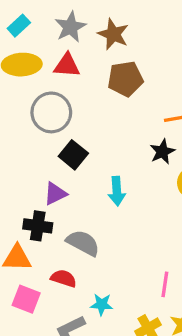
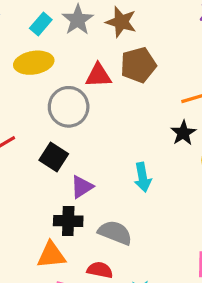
cyan rectangle: (19, 26) -> (41, 24), moved
red triangle: (67, 65) -> (98, 76), moved
black square: (73, 155) -> (54, 157), moved

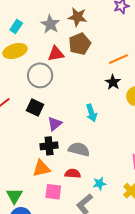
gray star: (78, 20) -> (50, 24), moved
brown star: (121, 22) -> (77, 17), moved

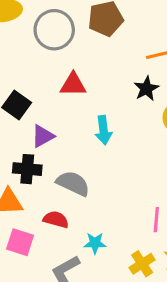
red triangle: (56, 54) -> (73, 85), moved
gray circle: (40, 75) -> (54, 30), moved

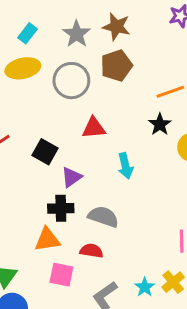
cyan star: (95, 243) -> (145, 287), moved, turned -30

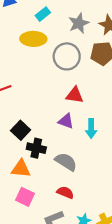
black square: (45, 152) -> (21, 130), moved
purple triangle: (71, 177) -> (66, 121), moved, turned 42
red semicircle: (91, 251) -> (65, 192), moved

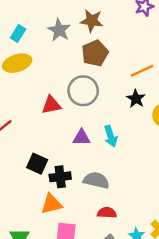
gray circle: (67, 56) -> (83, 91), moved
red triangle: (75, 95) -> (51, 105), moved

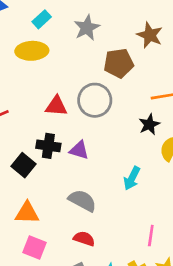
brown star: (92, 21) -> (150, 35), moved
cyan arrow: (111, 136) -> (132, 178), moved, turned 30
black cross: (60, 177) -> (48, 146), moved

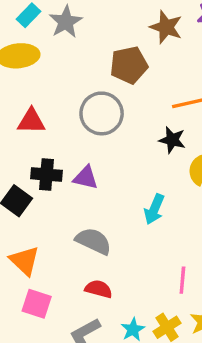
gray star: (87, 28) -> (66, 22), moved
red triangle: (56, 106) -> (31, 121), moved
black star: (149, 124) -> (172, 140), turned -30
orange triangle: (27, 213) -> (25, 261), turned 45

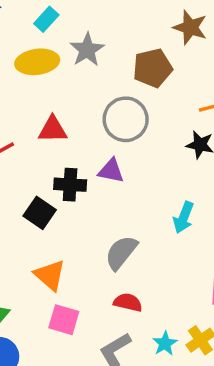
gray star: (66, 22) -> (87, 50), moved
purple triangle: (86, 178) -> (111, 171), moved
gray semicircle: (93, 241) -> (121, 253), turned -75

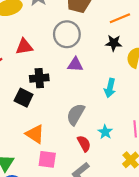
purple triangle: (111, 171) -> (75, 65), moved
red semicircle: (128, 302) -> (84, 144), turned 56
cyan star: (165, 343) -> (105, 132), moved

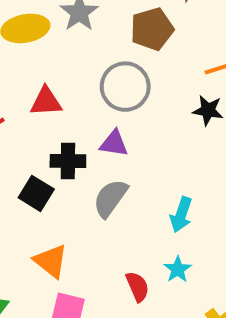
purple triangle: (75, 65) -> (114, 144), moved
cyan arrow: (110, 88) -> (181, 215), moved
gray semicircle: (76, 114) -> (110, 198), moved

